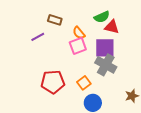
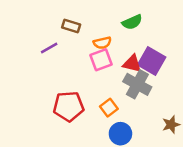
red triangle: (112, 27) -> (132, 64), moved
orange semicircle: (79, 33) -> (102, 43), turned -64
purple square: (105, 48) -> (152, 61), moved, turned 30

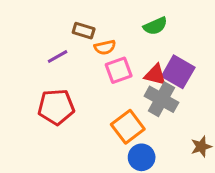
orange semicircle: (102, 43) -> (105, 47), moved
red pentagon: (69, 106) -> (56, 107), moved
orange square: (109, 108) -> (128, 127), size x1.5

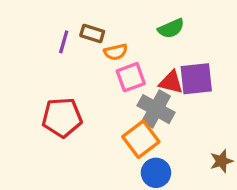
purple line: (58, 57) -> (64, 42), moved, turned -45
purple square: (178, 72) -> (196, 79), turned -36
gray cross: (161, 99) -> (156, 109), moved

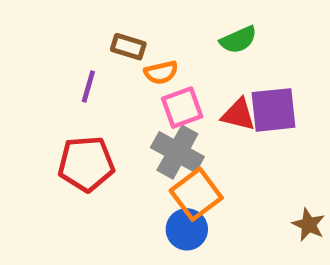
purple line: (64, 42) -> (88, 87), moved
gray cross: (156, 109) -> (177, 152), moved
brown star: (221, 161) -> (309, 225), turned -30
blue circle: (156, 173) -> (187, 229), moved

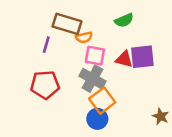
brown rectangle: (128, 47) -> (67, 24), size x1.6
pink square: (182, 108) -> (95, 56), turned 30

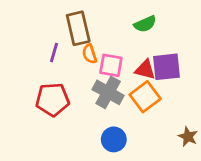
brown rectangle: (67, 24) -> (78, 28), turned 60
orange semicircle: (84, 37) -> (90, 54), moved, turned 84
orange square: (102, 101) -> (145, 97), moved

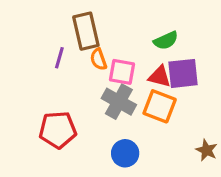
green semicircle: (145, 24) -> (166, 41), moved
orange square: (145, 97) -> (160, 106), turned -32
red pentagon: (53, 100) -> (58, 130), moved

